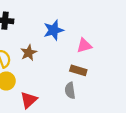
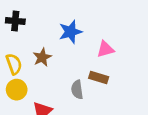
gray semicircle: (70, 90) -> (77, 90), moved

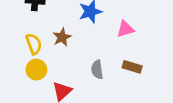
brown rectangle: (99, 77) -> (132, 67), moved

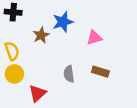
brown star: (62, 37) -> (41, 35), moved

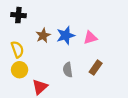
blue star: (63, 22) -> (66, 35), moved
brown rectangle: (100, 72) -> (96, 68), turned -72

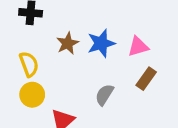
brown rectangle: (96, 68) -> (146, 79), moved
gray semicircle: (68, 70) -> (104, 95), turned 40

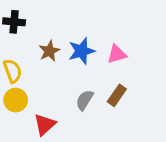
brown rectangle: (146, 79) -> (117, 95), moved

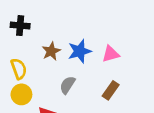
gray semicircle: (85, 100) -> (67, 85), moved

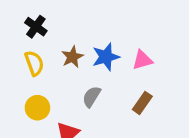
black cross: (20, 26) -> (36, 27), turned 30
yellow semicircle: (19, 69) -> (34, 63), moved

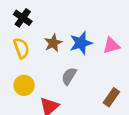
brown rectangle: (142, 103) -> (111, 97), moved

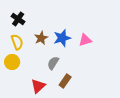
yellow circle: (24, 85) -> (12, 62), moved
brown rectangle: (111, 97) -> (65, 81), moved

